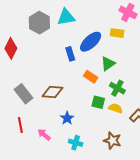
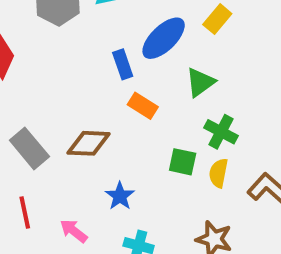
yellow rectangle: (117, 33) -> (217, 19), turned -56
orange rectangle: (91, 77) -> (143, 106), moved
yellow semicircle: (116, 108) -> (218, 173), turned -96

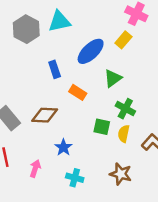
blue rectangle: (123, 64) -> (55, 69), moved
pink arrow: (74, 231) -> (35, 168), turned 70

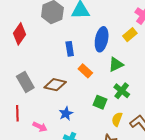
blue ellipse: (91, 51) -> (102, 39), turned -45
yellow semicircle: (124, 134) -> (117, 119), moved
pink arrow: (35, 168) -> (40, 127), turned 88

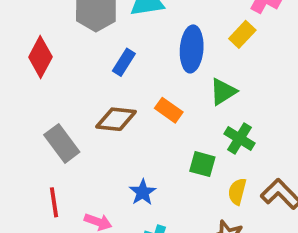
blue rectangle: (70, 49) -> (124, 62), moved, turned 48
brown diamond: (55, 85) -> (116, 119), moved

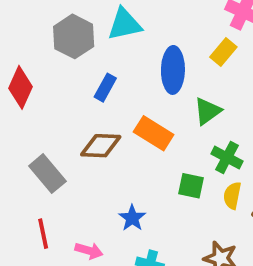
orange rectangle: (169, 110) -> (154, 133), size x1.4
yellow semicircle: (237, 191) -> (232, 196), moved

